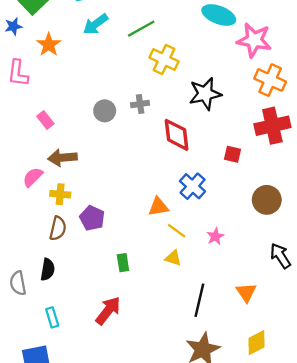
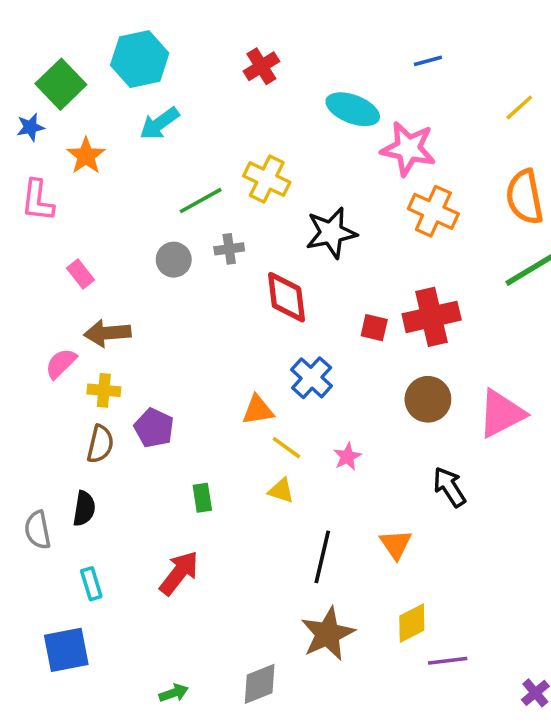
green line: (141, 29) -> (201, 201), moved
red cross: (272, 126) -> (432, 317), moved

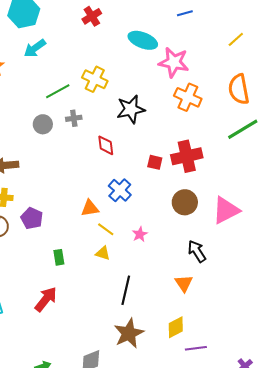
red diamond: (286, 297) -> (106, 145), size x0.7
orange triangle: (396, 544) -> (184, 283), moved

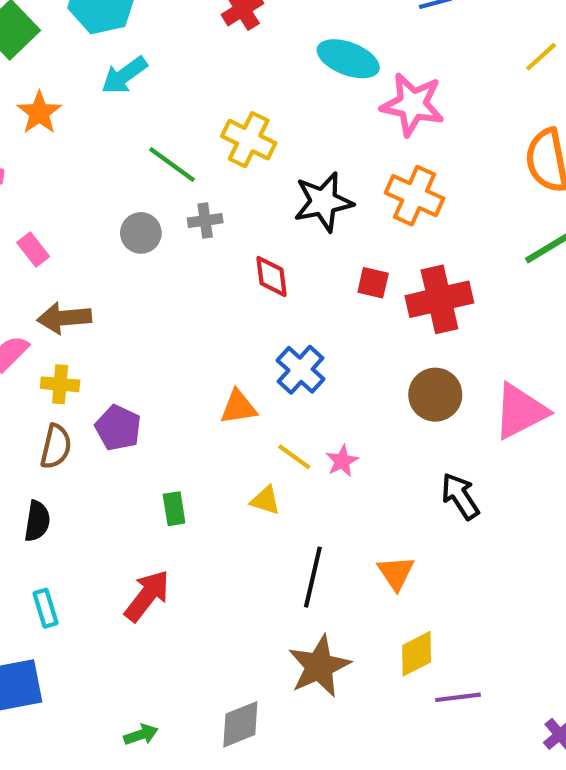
green line: (58, 91) -> (172, 165), turned 65
orange cross: (188, 97) -> (415, 196), moved
red square: (155, 162) -> (373, 283), moved
yellow line: (106, 229) -> (294, 457), moved
orange triangle: (184, 283) -> (396, 573), moved

